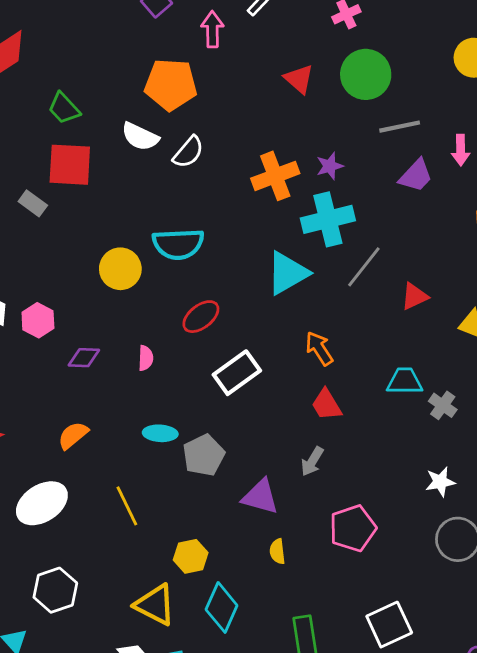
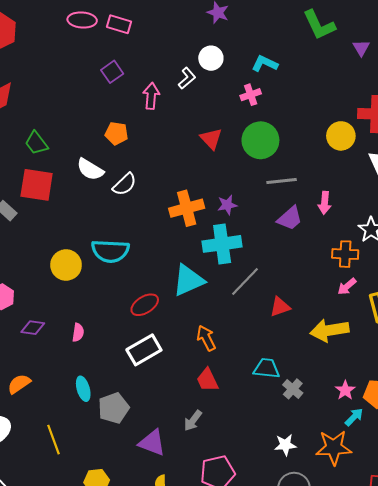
orange pentagon: (171, 85) -> (117, 133), size x0.6
red ellipse: (201, 317) -> (145, 305), moved
cyan ellipse: (160, 433) -> (83, 389), turned 65

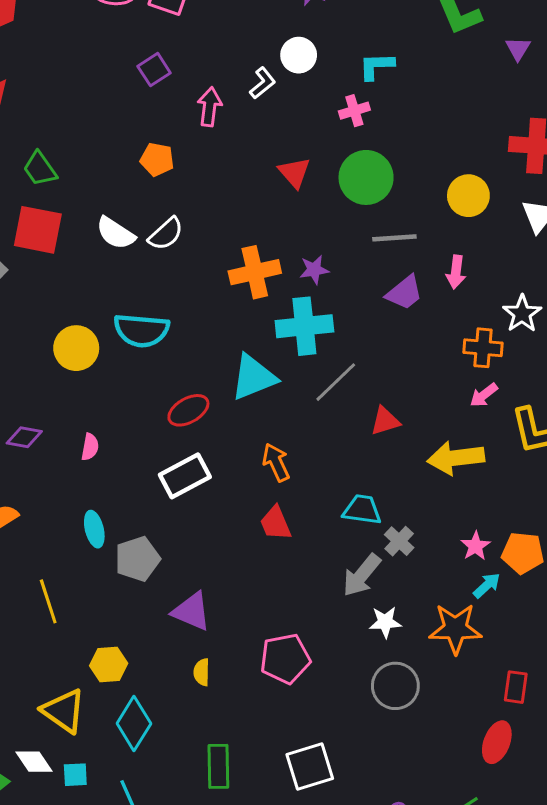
cyan L-shape: (265, 64) -> (376, 66), turned -30
yellow circle: (341, 136) -> (468, 196), moved
white semicircle: (90, 169) -> (116, 233), moved
gray arrow: (193, 421) -> (362, 575), moved, size x1.4

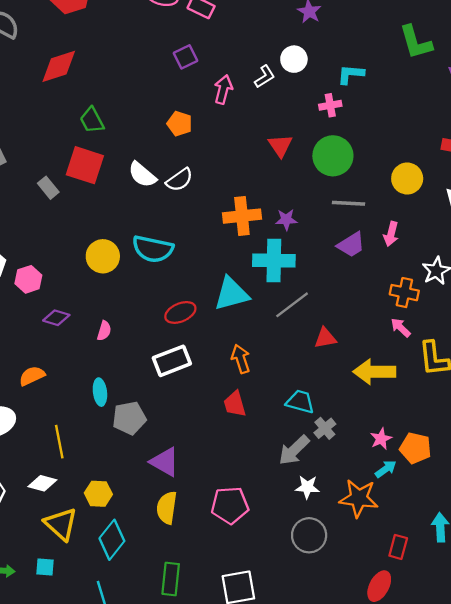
pink arrow: (484, 395) -> (401, 328), turned 75
yellow semicircle: (202, 672) -> (167, 508), size x1.6
white diamond: (34, 762) -> (42, 483), moved, turned -48
cyan square: (75, 775) -> (45, 567), moved

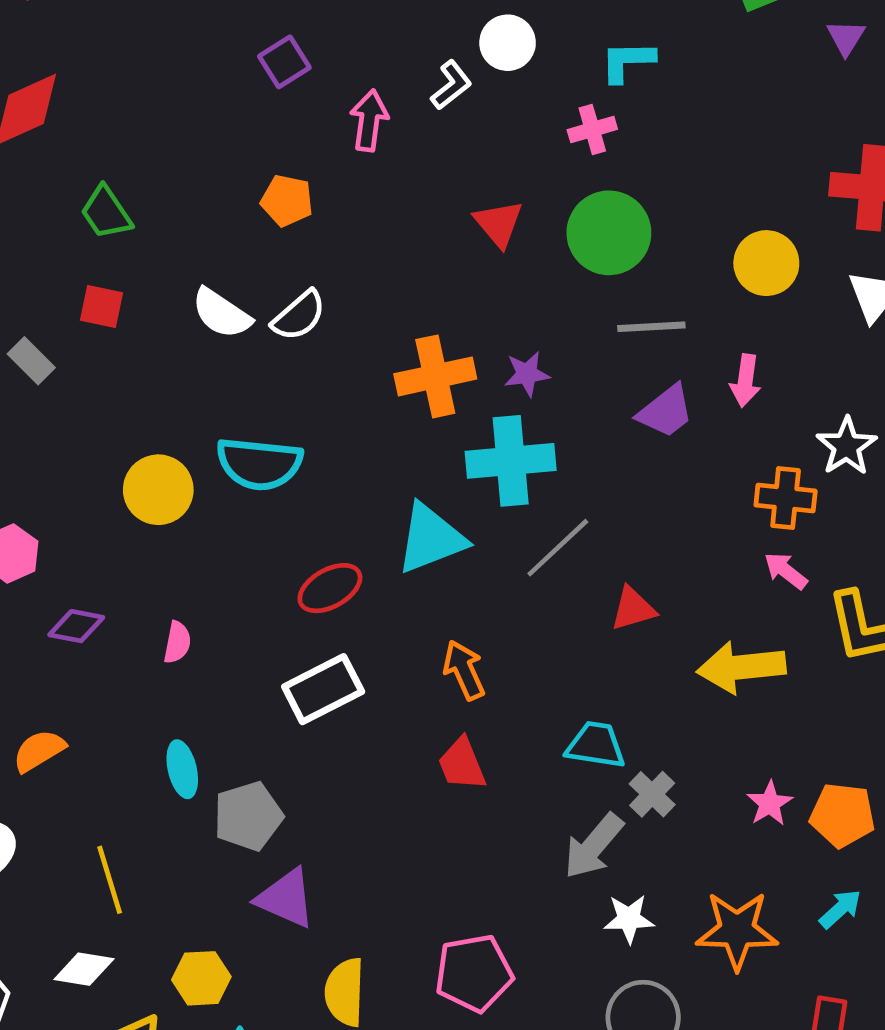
red square: (85, 165) -> (102, 307), size x0.6
purple triangle: (165, 462) -> (286, 898), moved
cyan arrow: (386, 469) -> (840, 909), moved

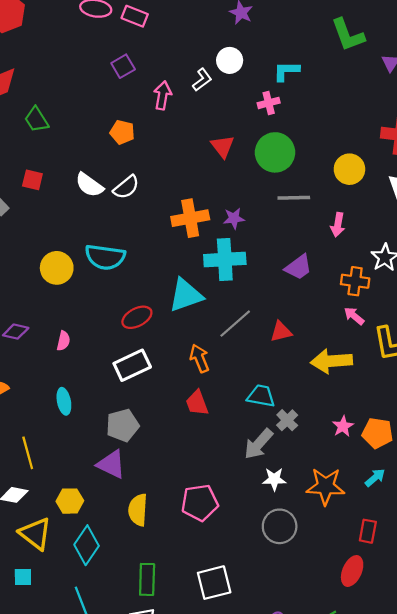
green trapezoid: (106, 213) -> (36, 120), moved
purple trapezoid: (666, 411) -> (298, 267), moved
gray line: (558, 548) -> (235, 324), moved
gray pentagon: (248, 816) -> (123, 425), moved

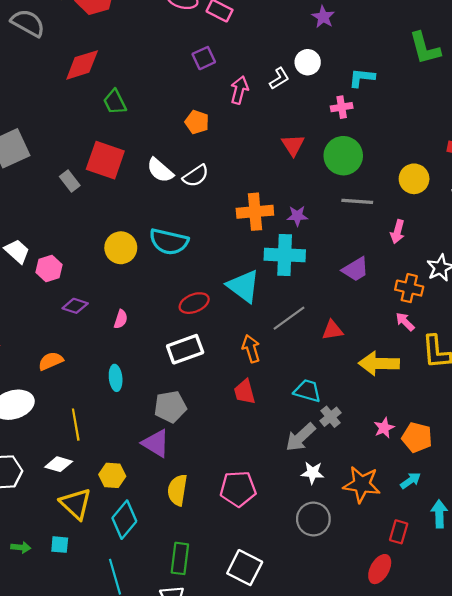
red square: (32, 180) -> (105, 160), size x1.8
cyan triangle: (186, 295) -> (243, 286), turned 51
white square: (214, 583) -> (245, 568), turned 36

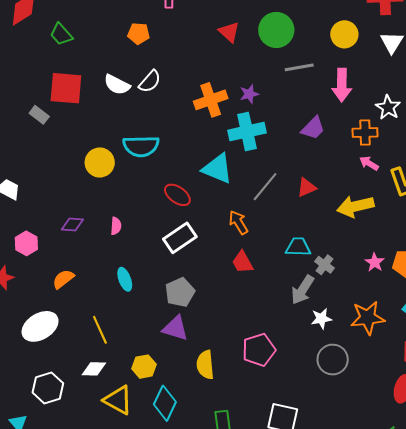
pink arrow: (398, 232) -> (342, 85), size x1.5
pink hexagon: (49, 268) -> (26, 243), moved
red ellipse: (194, 303) -> (177, 195), turned 72

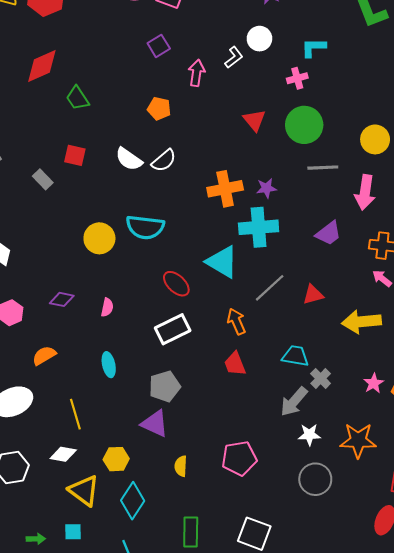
red square: (66, 88) -> (75, 155), size x0.6
yellow semicircle: (205, 365) -> (181, 466), size x0.7

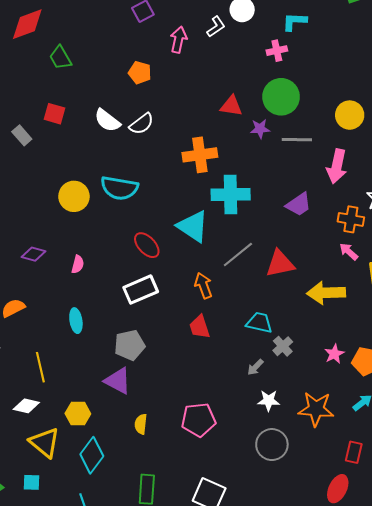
red triangle: (254, 120) -> (231, 106), moved, turned -45
purple star: (266, 188) -> (260, 129), moved
red triangle: (313, 295) -> (280, 264), size x1.4
gray arrow: (294, 402) -> (255, 367), size x0.6

